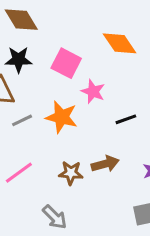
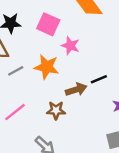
black line: (126, 119) -> (99, 79), moved
brown arrow: (105, 164) -> (76, 90), moved

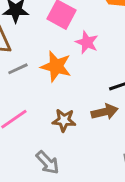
brown arrow: (76, 90) -> (105, 112), moved

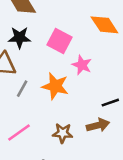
gray line: (18, 69) -> (22, 89), turned -36

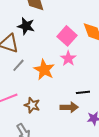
pink square: (60, 41) -> (67, 36), moved
brown star: (63, 133) -> (32, 105), moved

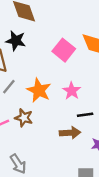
pink star: (68, 58) -> (72, 91), moved
brown star: (32, 105) -> (24, 118), moved

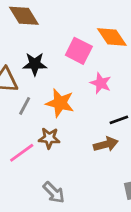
black star: (16, 41) -> (35, 64), moved
pink star: (72, 91) -> (101, 83), moved

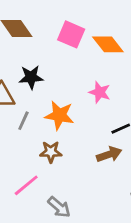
pink square: (79, 51) -> (71, 34), moved
pink line: (22, 153) -> (26, 185), moved

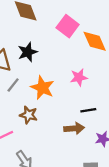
black star: (31, 77) -> (28, 52), turned -30
pink star: (100, 92) -> (79, 77), turned 30

